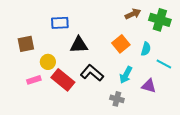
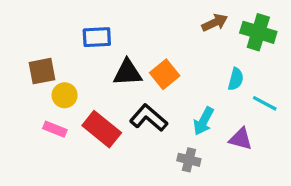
orange square: (121, 44) -> (165, 74), moved
yellow circle: (48, 62) -> (65, 95), moved
pink rectangle: (34, 80) -> (55, 129), turned 40

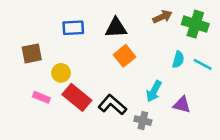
black triangle: (128, 73) -> (116, 28), moved
yellow circle: (65, 95) -> (61, 73), moved
cyan line: (265, 103) -> (203, 64), moved
black L-shape: (149, 118) -> (112, 105), moved

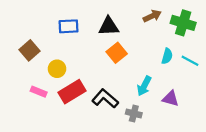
brown square: (32, 53) -> (29, 50), turned -30
red rectangle: (77, 97) -> (72, 92), turned -70

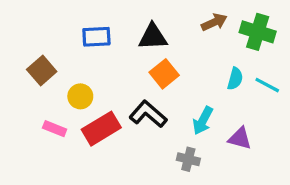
black L-shape: (105, 99) -> (148, 114), moved

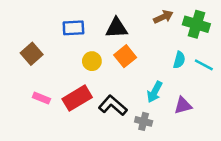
yellow circle: (80, 96) -> (92, 61), moved
black L-shape: (148, 114) -> (113, 105), moved
purple triangle: (240, 138) -> (183, 105), turned -30

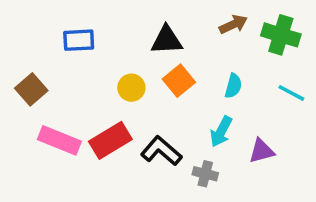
blue rectangle: (73, 28) -> (79, 40), moved
brown square: (32, 54) -> (31, 89), moved
cyan semicircle: (179, 60) -> (233, 86), moved
pink rectangle: (41, 98) -> (59, 140), size x1.6

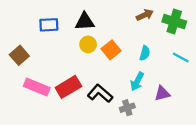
black triangle: (167, 40) -> (85, 22), moved
yellow circle: (131, 88) -> (88, 44), moved
gray cross: (205, 174) -> (127, 108), turned -32

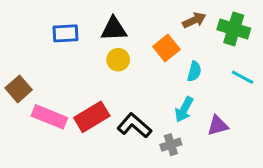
orange square: (111, 50) -> (166, 48), moved
brown square: (19, 55) -> (19, 89), moved

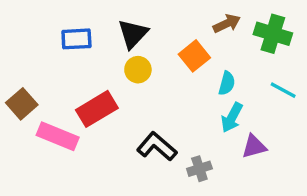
black triangle: (114, 29) -> (133, 34), turned -44
cyan arrow: (184, 109) -> (232, 117), moved
red rectangle: (92, 117) -> (97, 109), moved

